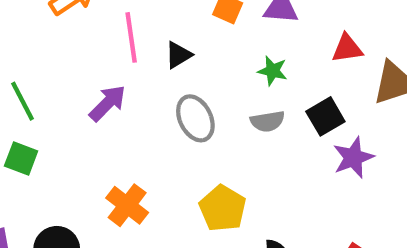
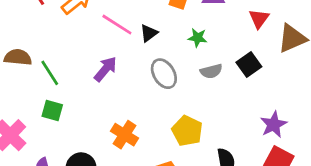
pink line: (131, 37) -> (117, 25), turned -44
red triangle: (347, 48) -> (259, 19), turned -40
green star: (273, 71) -> (198, 38), moved
purple star: (353, 158) -> (274, 125), moved

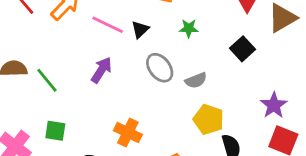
gray semicircle: (211, 71) -> (196, 80), moved
green square: (52, 110) -> (55, 131), moved
yellow pentagon: (187, 131) -> (209, 119), moved

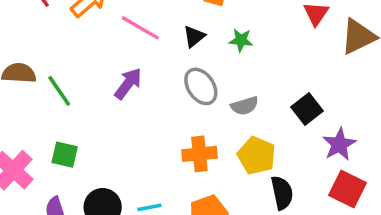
black triangle: (140, 30) -> (194, 37), moved
black square: (243, 49) -> (307, 109), moved
orange cross: (128, 132) -> (199, 154), moved, turned -36

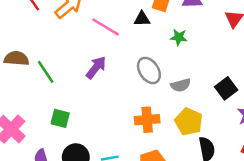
black triangle: (194, 37) -> (142, 19), moved, turned 36
green square: (65, 155) -> (60, 118), moved

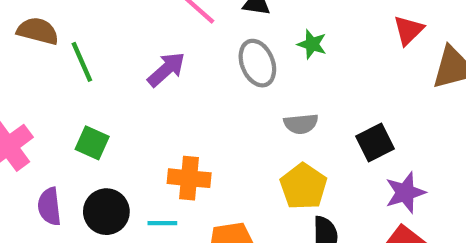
gray ellipse: (149, 70) -> (257, 63), moved
orange cross: (147, 120) -> (189, 178), moved

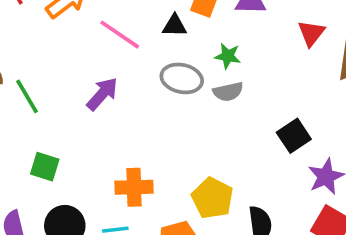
gray ellipse: (257, 63) -> (182, 78), turned -48
gray semicircle: (301, 124) -> (228, 92), moved
yellow pentagon: (303, 186) -> (212, 198), moved

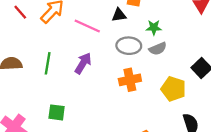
green line: (27, 96) -> (48, 63), moved, turned 50
orange cross: (134, 187) -> (130, 80), moved
yellow pentagon: (212, 198) -> (173, 89), moved

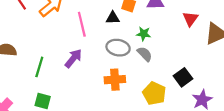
pink line: (87, 26) -> (82, 24), turned 45
gray semicircle: (158, 49) -> (145, 54), turned -119
green line: (48, 63) -> (39, 67), moved

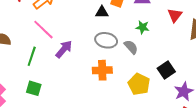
pink line: (82, 24) -> (43, 30), moved, turned -35
green star: (144, 34) -> (142, 27), moved

